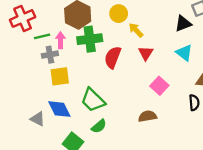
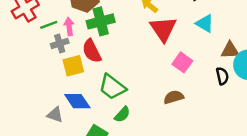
red triangle: (146, 53) -> (163, 29), size x1.6
red semicircle: (113, 57) -> (92, 51), moved, turned -40

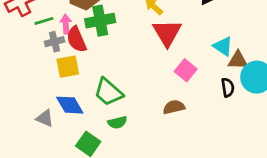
cyan triangle: (205, 23) -> (223, 46), moved
red semicircle: (92, 51) -> (76, 39), moved
green semicircle: (122, 114) -> (117, 122), turned 30

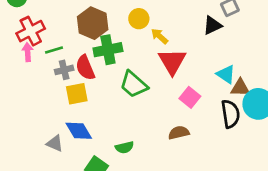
pink arrow: (66, 24) -> (28, 52), moved
black semicircle: (228, 87) -> (230, 114), size x1.5
green trapezoid: (108, 92) -> (134, 84), moved

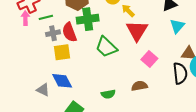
cyan triangle: (226, 74) -> (177, 26), moved, turned 35
green semicircle: (125, 147) -> (108, 94), moved

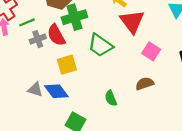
yellow square: (62, 52) -> (67, 65), moved
gray triangle: (43, 90) -> (35, 90), moved
green semicircle: (108, 94) -> (111, 98), turned 88

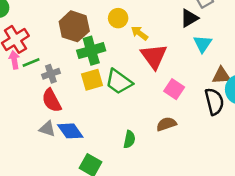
green line: (27, 22) -> (31, 63), moved
red semicircle: (56, 35) -> (52, 100), moved
yellow square: (67, 65) -> (92, 80), moved
green semicircle: (111, 98) -> (129, 139), turned -147

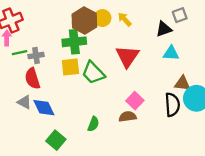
brown hexagon: (74, 26) -> (84, 21), moved
yellow arrow: (140, 33) -> (125, 19), moved
cyan triangle: (203, 44) -> (171, 53), turned 49
green line: (31, 63) -> (20, 53), moved
pink square: (174, 89) -> (135, 101), moved

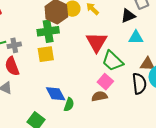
green trapezoid: (93, 73) -> (113, 61), moved
blue diamond: (44, 108) -> (56, 94), moved

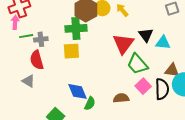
black triangle: (128, 16) -> (146, 35), moved, turned -49
pink square: (105, 82) -> (143, 86), moved

